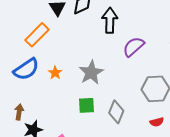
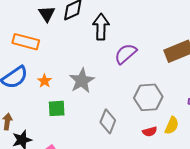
orange rectangle: (37, 35) -> (26, 42), turned 60
green square: (86, 105) -> (57, 108), moved

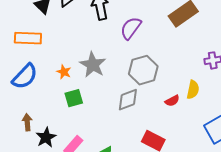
orange star: (45, 81) -> (64, 72), moved
gray hexagon: (148, 97) -> (143, 70), moved
gray diamond: (108, 121) -> (128, 100), turned 60

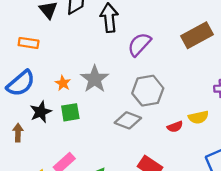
orange rectangle: (28, 38) -> (29, 43), size x0.7
yellow semicircle: (193, 90) -> (198, 117), turned 60
gray diamond: (128, 100) -> (128, 120), turned 35
black star: (46, 137) -> (41, 112), moved

